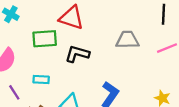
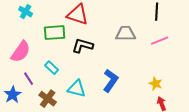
cyan rectangle: (41, 80) -> (52, 68), turned 40

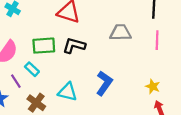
green rectangle: (55, 33) -> (44, 46), moved
pink line: (160, 41) -> (157, 40), turned -66
cyan rectangle: (52, 68) -> (32, 69), moved

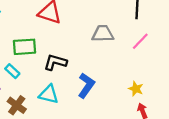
pink line: (157, 40) -> (140, 41), turned 42
black L-shape: (74, 46) -> (55, 62), moved

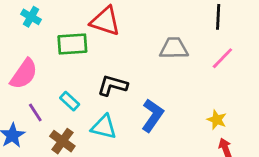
green rectangle: (24, 47) -> (72, 44), moved
cyan rectangle: (12, 71) -> (70, 101), moved

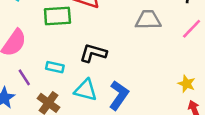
cyan rectangle: (70, 101) -> (55, 67), turned -30
blue L-shape: (152, 115) -> (119, 95), moved

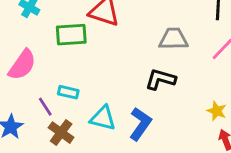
black L-shape: (93, 53) -> (160, 79), moved
purple line: (24, 77) -> (45, 107), moved

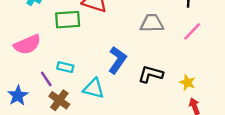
pink semicircle: (22, 65) -> (27, 45), turned 32
black L-shape: (160, 79) -> (151, 74), moved
blue L-shape: (140, 124) -> (117, 60), moved

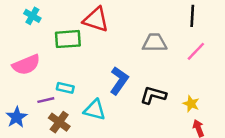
purple line: (46, 79) -> (46, 100), turned -70

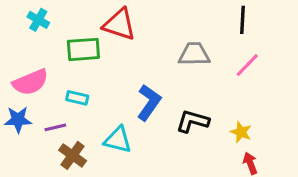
cyan rectangle: (65, 88) -> (77, 98), moved
blue star: (17, 117) -> (18, 120), moved, turned 30

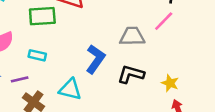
gray trapezoid: (194, 54) -> (132, 36), moved
pink line: (247, 65) -> (164, 21), moved

